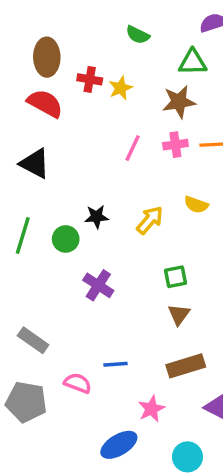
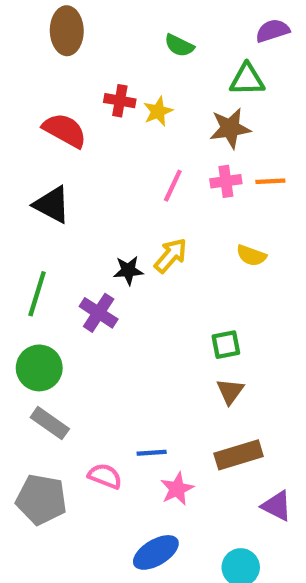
brown ellipse: (47, 57) -> (67, 31), moved
yellow arrow: (150, 220) -> (171, 256), moved
green circle: (66, 239) -> (39, 368), moved, size x1.4
purple cross: (98, 285) -> (99, 313), moved
pink star: (151, 409) -> (177, 489), moved

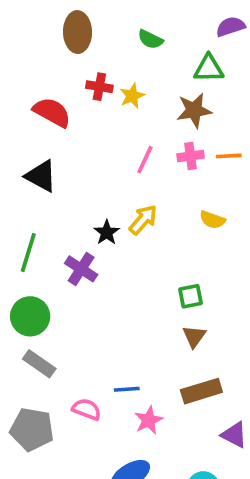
brown ellipse: (67, 31) -> (78, 32), moved
black star: (128, 270) -> (107, 233), turned -30

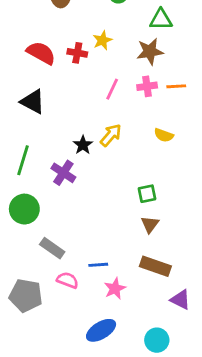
red cross: (99, 87) -> (77, 53), moved
gray rectangle: (39, 364) -> (52, 248), moved
brown rectangle: (201, 391) -> (155, 266), turned 36

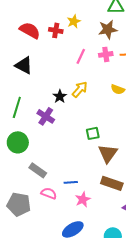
green square: (147, 194) -> (93, 133), moved
brown triangle: (150, 224) -> (108, 153), size x1.5

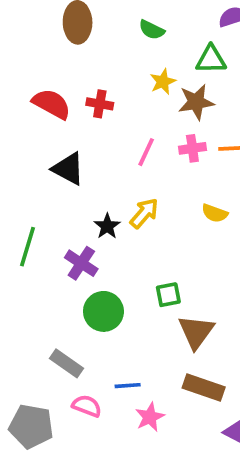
yellow star: (74, 21) -> (163, 82), moved
black triangle: (24, 65) -> (68, 169), moved
green circle: (18, 142) -> (103, 311), moved

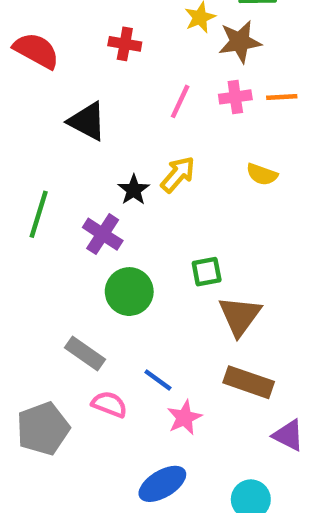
red semicircle: (52, 104) -> (36, 51), moved
blue line: (128, 386) -> (158, 380), turned 40
gray pentagon: (31, 426) -> (43, 429), turned -30

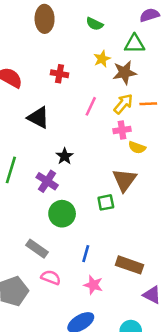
pink cross: (235, 97) -> (122, 130), moved
yellow arrow: (178, 174) -> (123, 104), moved
brown triangle: (240, 316) -> (124, 180), moved
blue line: (158, 380) -> (86, 254), moved, turned 70
pink star: (184, 418) -> (93, 285), turned -30

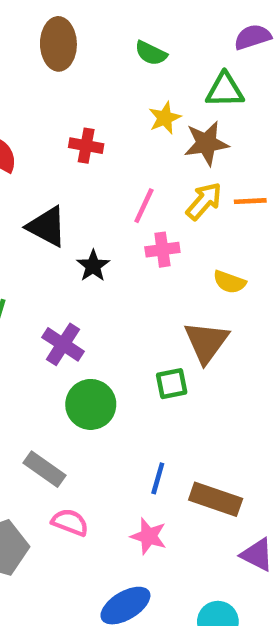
pink cross: (122, 130) -> (162, 250), moved
black star: (65, 156) -> (93, 266), moved
blue line: (86, 254) -> (158, 478), moved

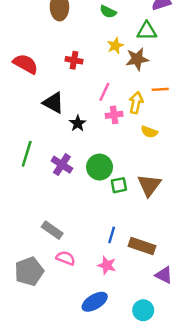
yellow arrow: (204, 201) -> (136, 103), moved, turned -30
brown triangle: (206, 342) -> (149, 185), moved
green circle: (91, 404) -> (100, 167), moved

